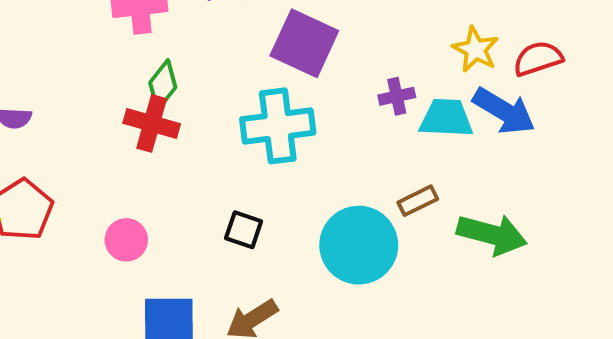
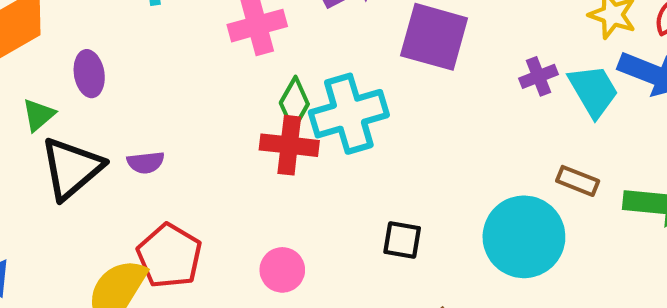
cyan trapezoid: (446, 118) -> (593, 91), turned 66
cyan cross: (278, 126) -> (349, 114), moved
brown rectangle: (418, 201) -> (578, 181), turned 57

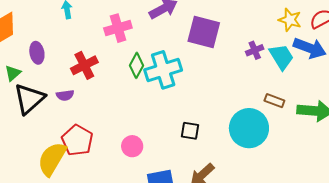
red cross: (289, 145) -> (84, 65), moved, turned -32

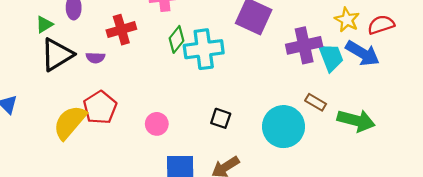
purple cross: (255, 50) -> (304, 45), size x1.8

